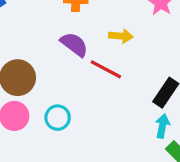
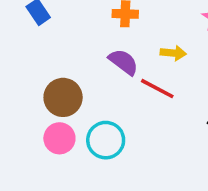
cyan circle: (58, 118) -> (106, 140), size x1.4

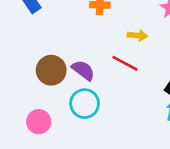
purple semicircle: (123, 62) -> (83, 70), moved
pink circle: (59, 138) -> (39, 122), moved

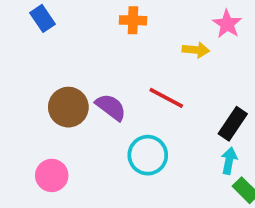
yellow arrow: (137, 35) -> (196, 50), moved
cyan circle: (85, 104) -> (148, 155), moved

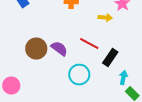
black rectangle: (233, 124) -> (110, 58), moved
pink circle: (52, 175) -> (11, 86), moved

